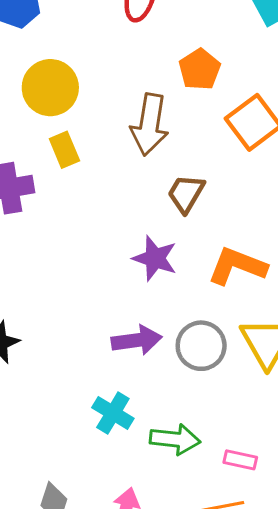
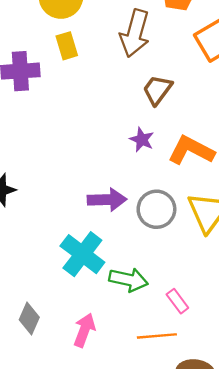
purple star: (155, 258) -> (142, 140), moved, size x0.7
cyan cross: (113, 413) -> (82, 254), size x1.4
pink rectangle: (240, 460) -> (177, 301), turned 35

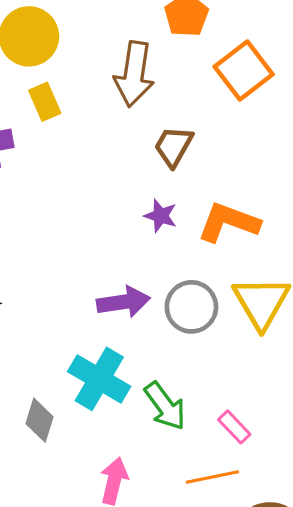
green arrow: (128, 280) -> (165, 406), turned 48
gray diamond: (29, 319) -> (40, 420), moved

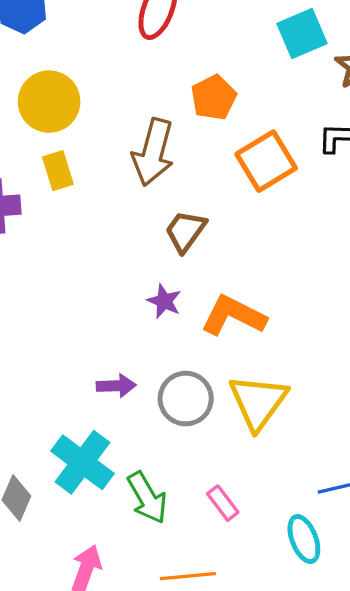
purple arrow: (123, 302) -> (116, 386), size x0.7
pink rectangle: (234, 427) -> (223, 503), moved

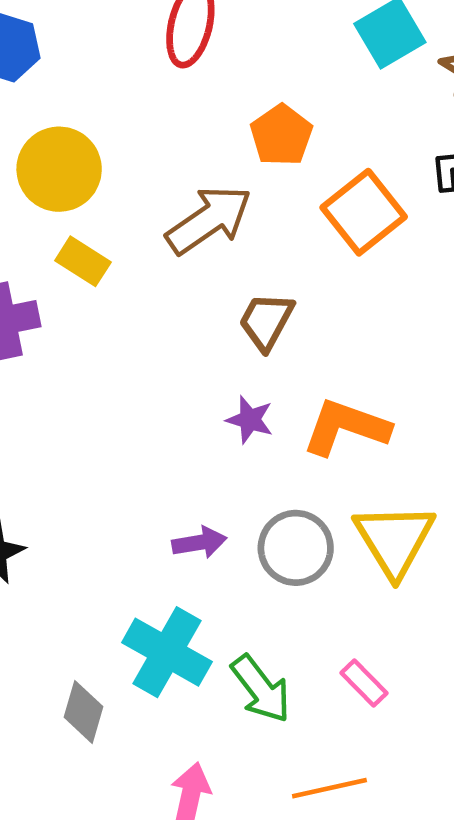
brown arrow: (153, 152) -> (209, 220), turned -132
yellow rectangle: (58, 171) -> (83, 261), turned -33

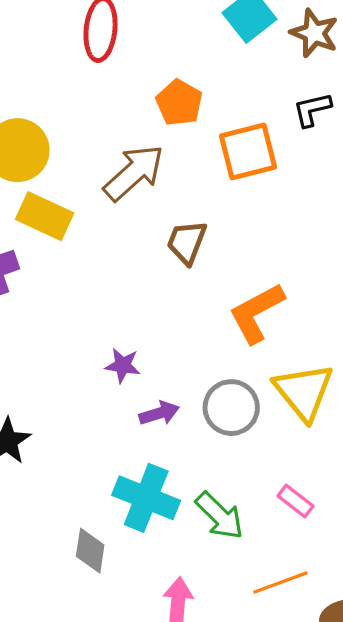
orange square: (364, 212) -> (248, 152), turned 32
yellow rectangle: (83, 261) -> (45, 216), size x1.4
purple star: (250, 420) -> (123, 365), moved
orange L-shape: (346, 427) -> (257, 313), turned -40

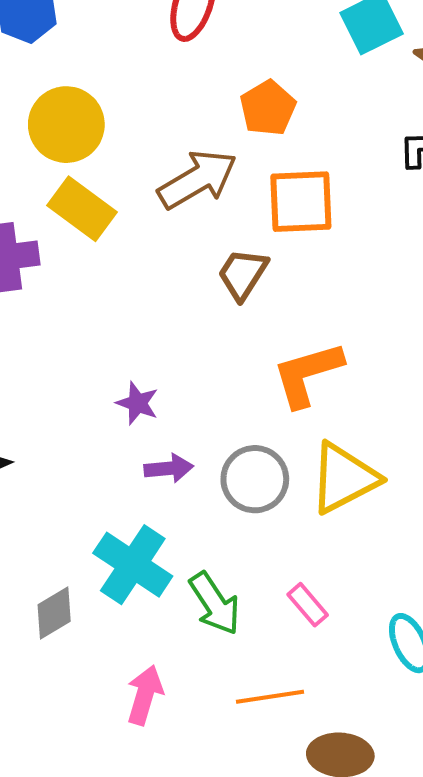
orange square: (248, 152) -> (301, 202), moved
yellow triangle: (304, 392) -> (344, 478), turned 30
gray diamond: (90, 551) -> (54, 613), turned 39

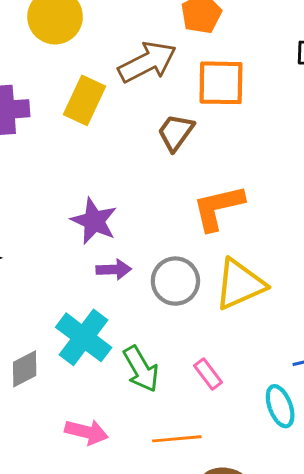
yellow rectangle: (82, 209) -> (84, 100), moved, turned 75
purple star: (137, 403) -> (94, 221), size x1.5
pink arrow: (145, 695) -> (86, 432), turned 84

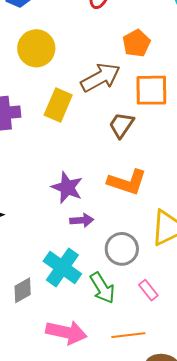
orange L-shape: (218, 208) -> (127, 182), moved, turned -147
gray circle: (175, 281) -> (122, 249), moved
pink arrow: (86, 432) -> (66, 332), size x1.4

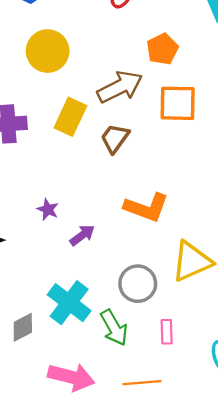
brown trapezoid: (121, 125) -> (115, 138), moved
purple star: (67, 188) -> (48, 209), moved, size x0.6
purple arrow: (82, 220) -> (82, 235), moved, turned -35
pink rectangle: (148, 290) -> (167, 332), turned 35

